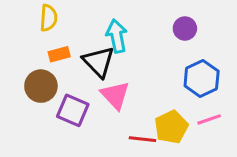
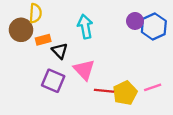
black triangle: (99, 62) -> (60, 51), moved, size x0.7
blue hexagon: (202, 78) -> (154, 27), moved
brown circle: (41, 86) -> (21, 30), moved
red line: (142, 139) -> (104, 91), moved

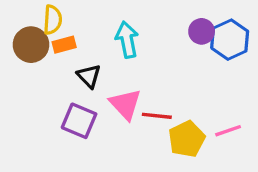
orange rectangle: (43, 40) -> (64, 45), moved
red line: (104, 91) -> (157, 116), moved

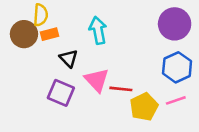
purple circle: (202, 31) -> (175, 24), moved, size x1.6
blue hexagon: (230, 40) -> (177, 67), moved

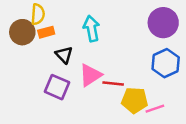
pink triangle: (97, 80) -> (90, 75), turned 40
pink line: (176, 100) -> (155, 109), moved
yellow pentagon: (144, 107) -> (135, 100), turned 30

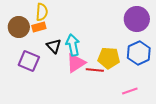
yellow semicircle: (38, 14) -> (42, 12), moved
cyan arrow: (92, 29) -> (73, 45), moved
purple square: (57, 87) -> (29, 61), moved
yellow pentagon: (135, 100) -> (109, 58), moved

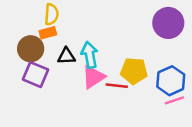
brown circle: (19, 27) -> (31, 49), moved
black triangle: (54, 46) -> (66, 56), turned -49
blue hexagon: (139, 53) -> (171, 81), moved
pink line: (130, 91) -> (174, 100), moved

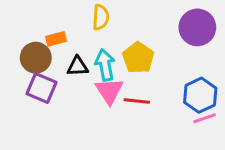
yellow semicircle: (52, 14) -> (101, 17), moved
yellow pentagon: (134, 71) -> (138, 58), moved, turned 30
pink triangle: (93, 77) -> (109, 91), turned -30

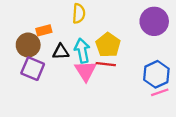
red line: (137, 101) -> (106, 64), moved

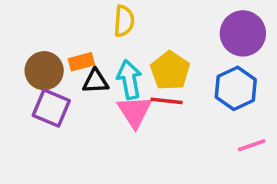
orange rectangle: (44, 30) -> (81, 62), moved
blue hexagon: (156, 74) -> (236, 88), moved

